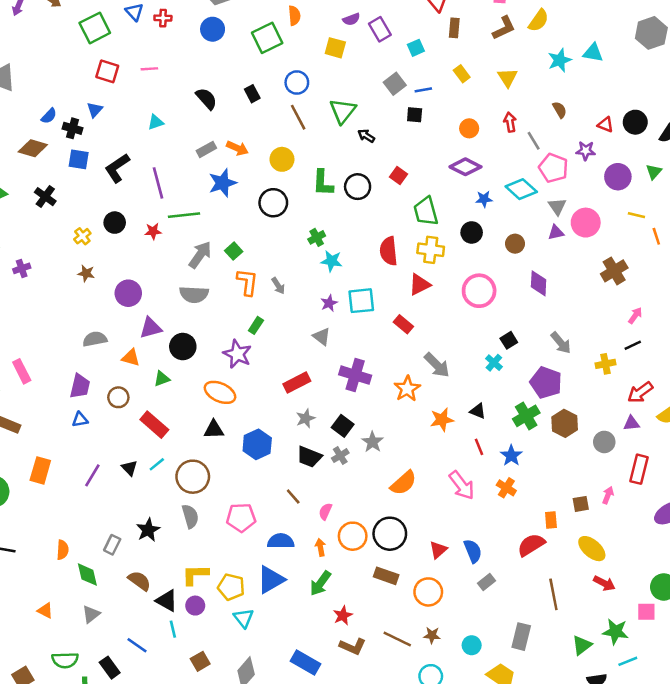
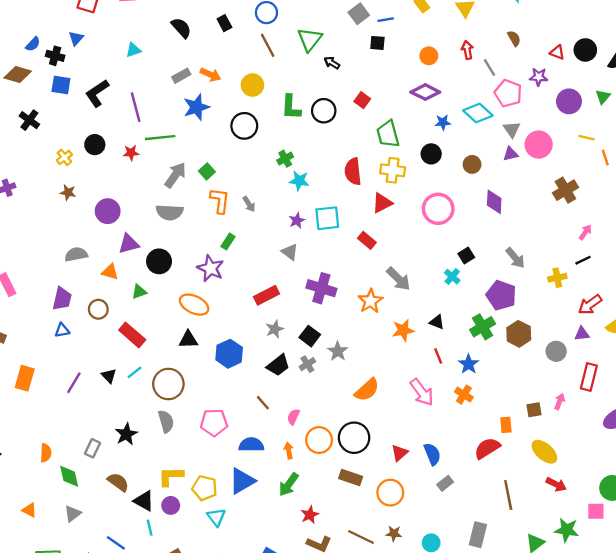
black trapezoid: (309, 457) -> (278, 365), turned -60

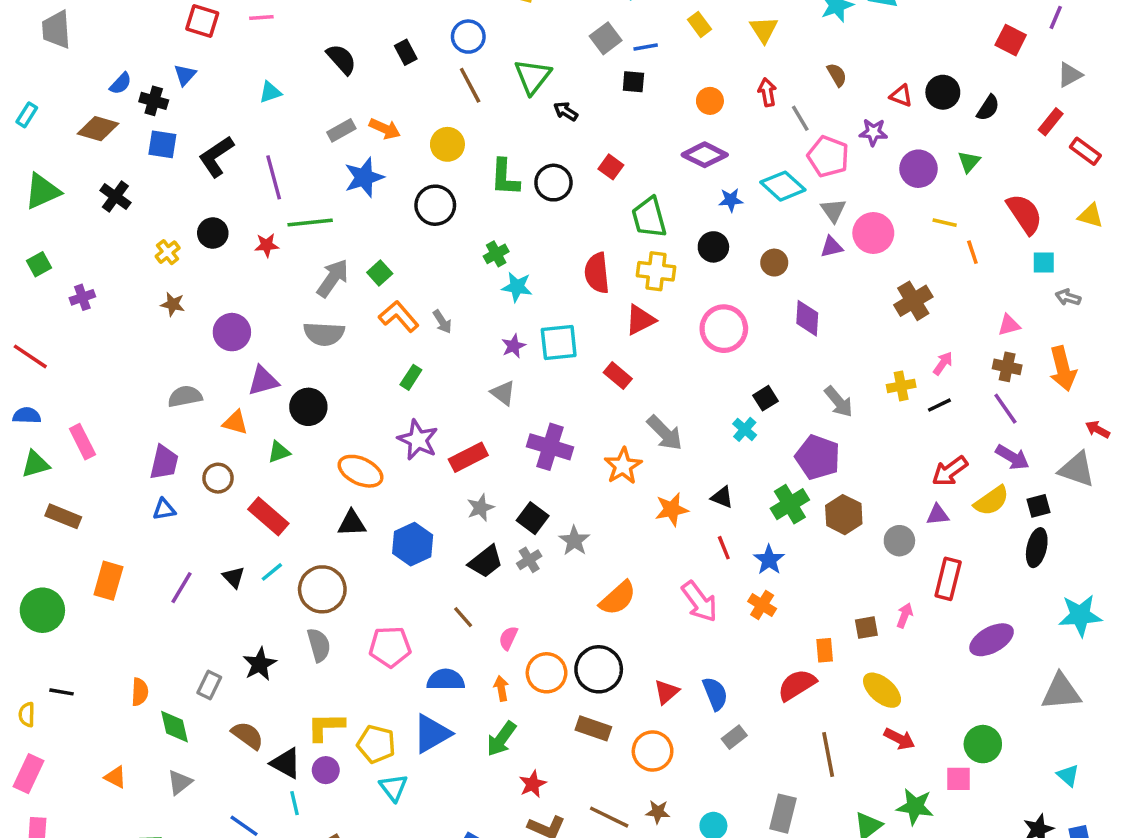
orange L-shape: (220, 201) -> (399, 316), turned -48
purple star: (210, 268) -> (418, 440), moved
yellow cross: (557, 278) -> (901, 386), moved

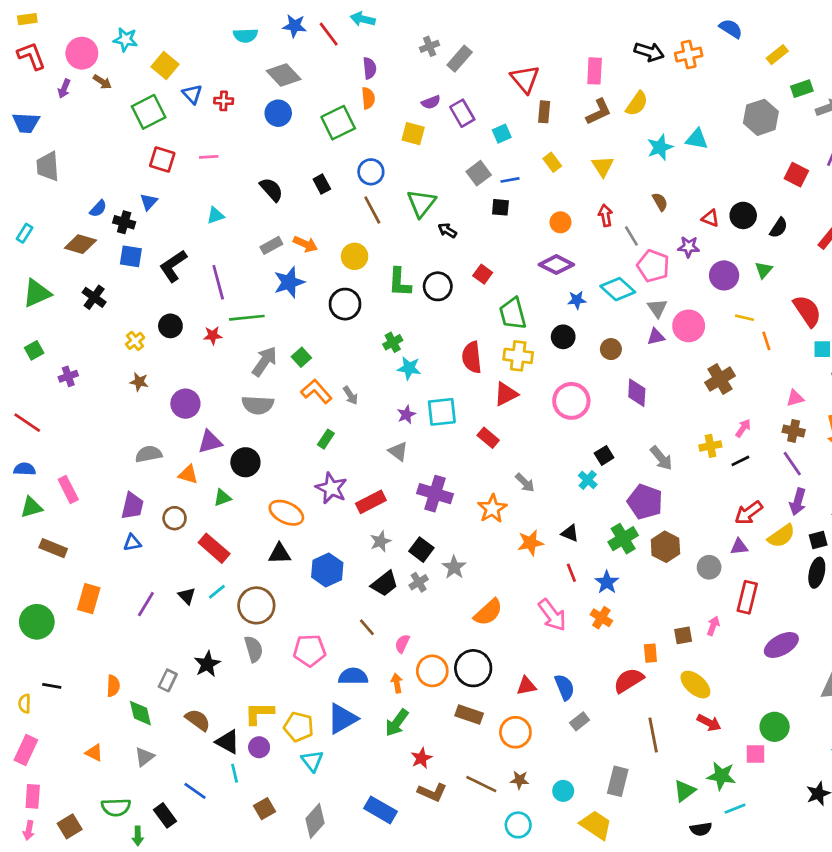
gray arrow: (665, 433) -> (525, 483), size x0.7
purple arrow: (1012, 457) -> (798, 502), turned 75
red triangle: (666, 692) -> (526, 686), turned 30

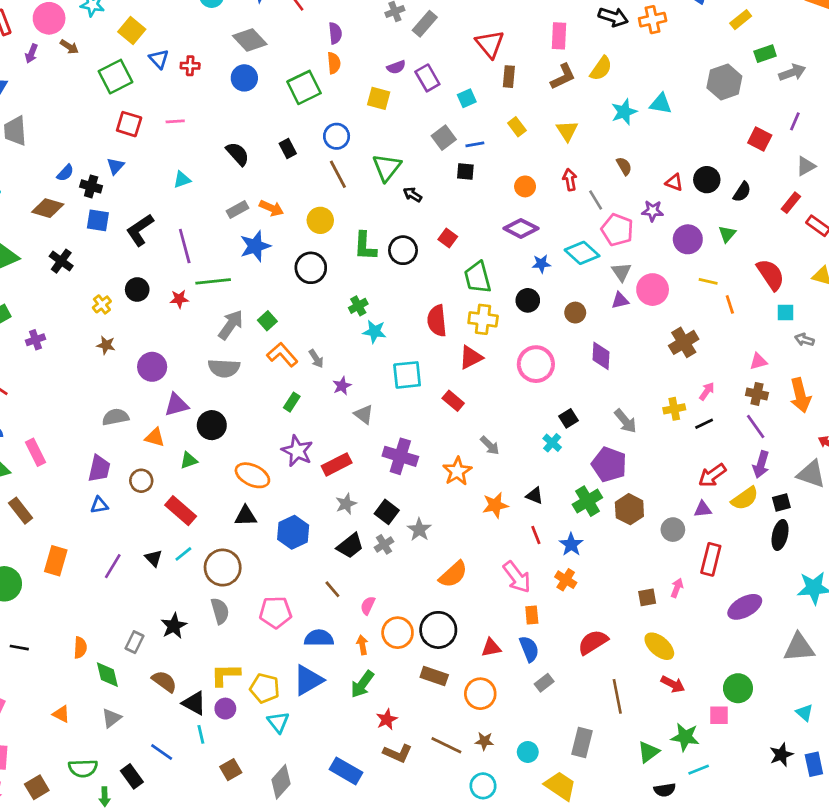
purple star: (406, 415) -> (342, 386), moved
brown rectangle: (53, 548) -> (21, 511), turned 30
orange rectangle: (650, 653) -> (532, 615), moved

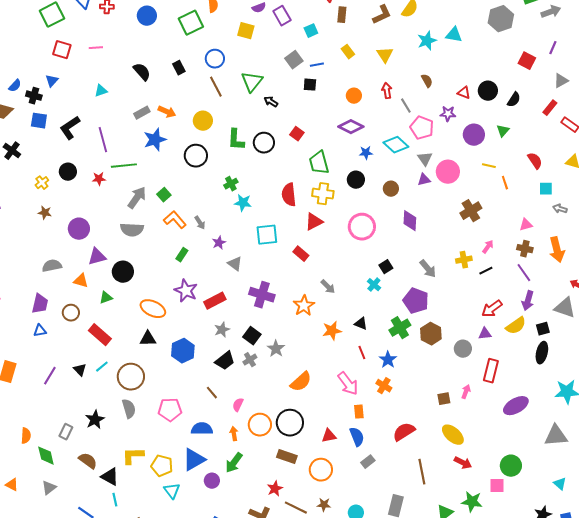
red semicircle: (771, 275) -> (535, 161), size x0.7
purple circle: (225, 709) -> (212, 481), moved
red star: (387, 719) -> (275, 489), moved

